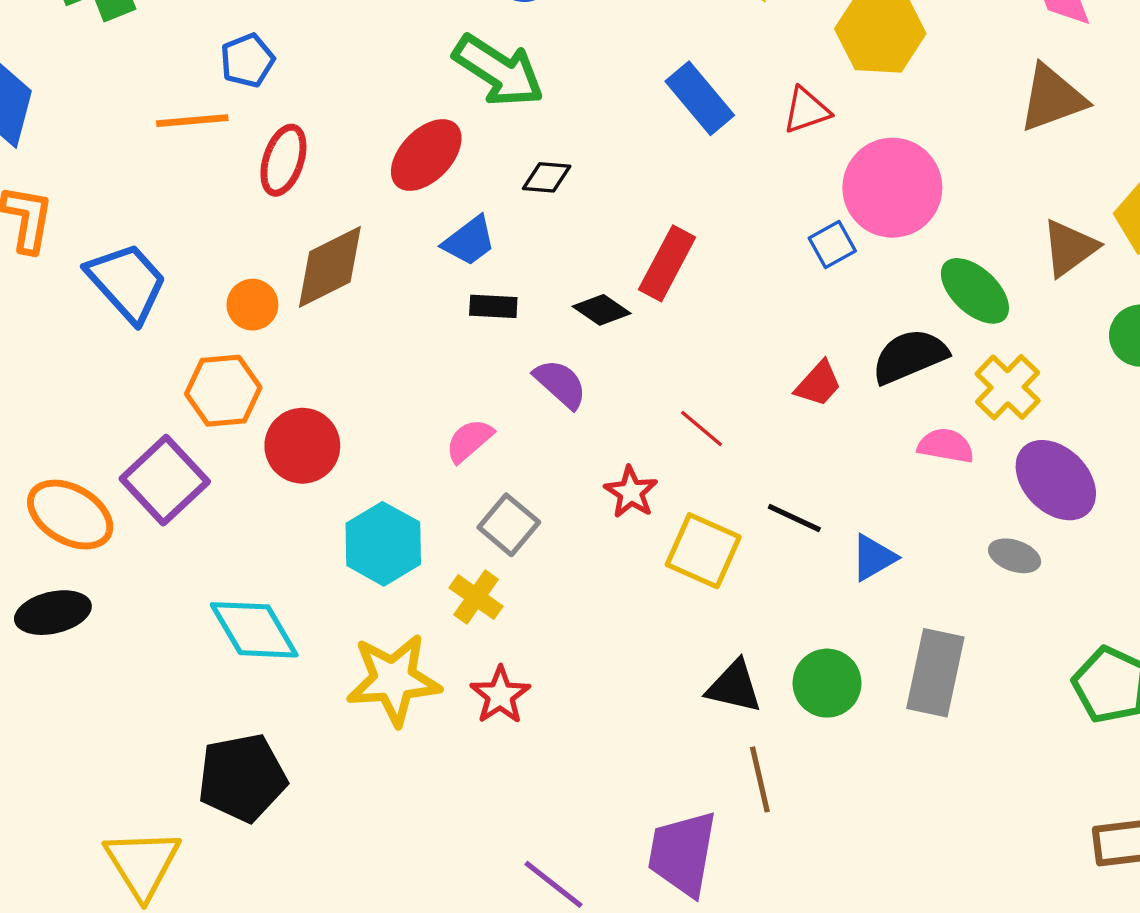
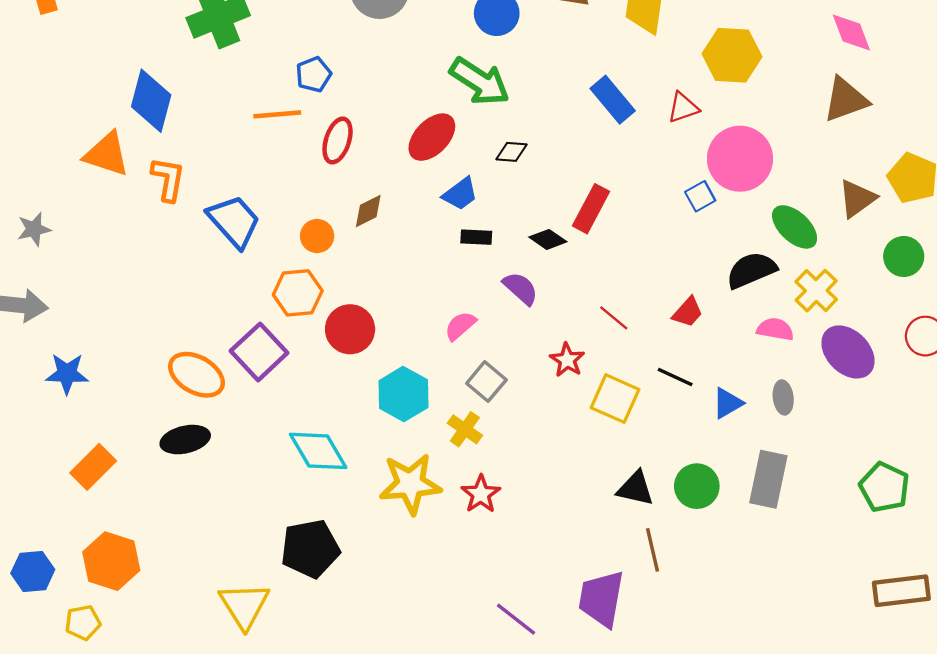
brown diamond: (330, 267) -> (368, 211), size x0.6
red trapezoid: (818, 384) -> (688, 312), moved
gray ellipse: (1015, 556) -> (783, 397), moved, turned 64

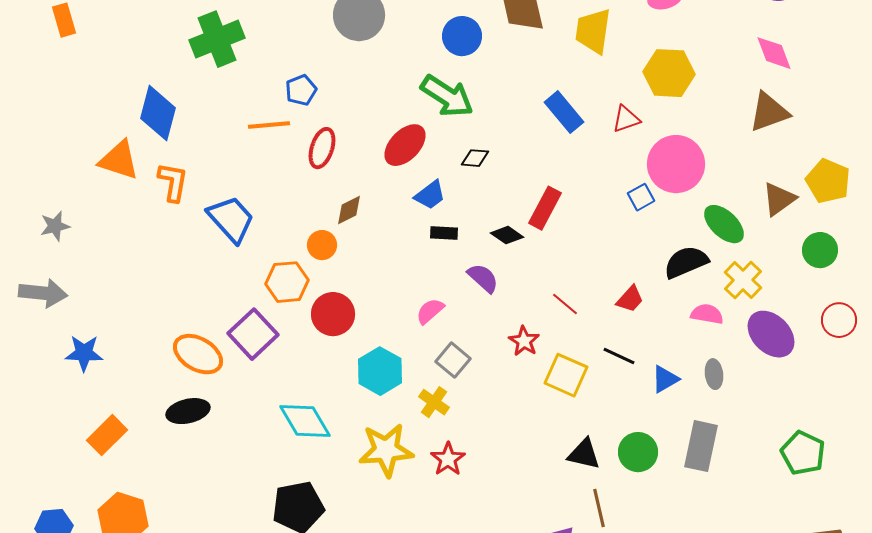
orange circle: (317, 236) -> (322, 245), moved

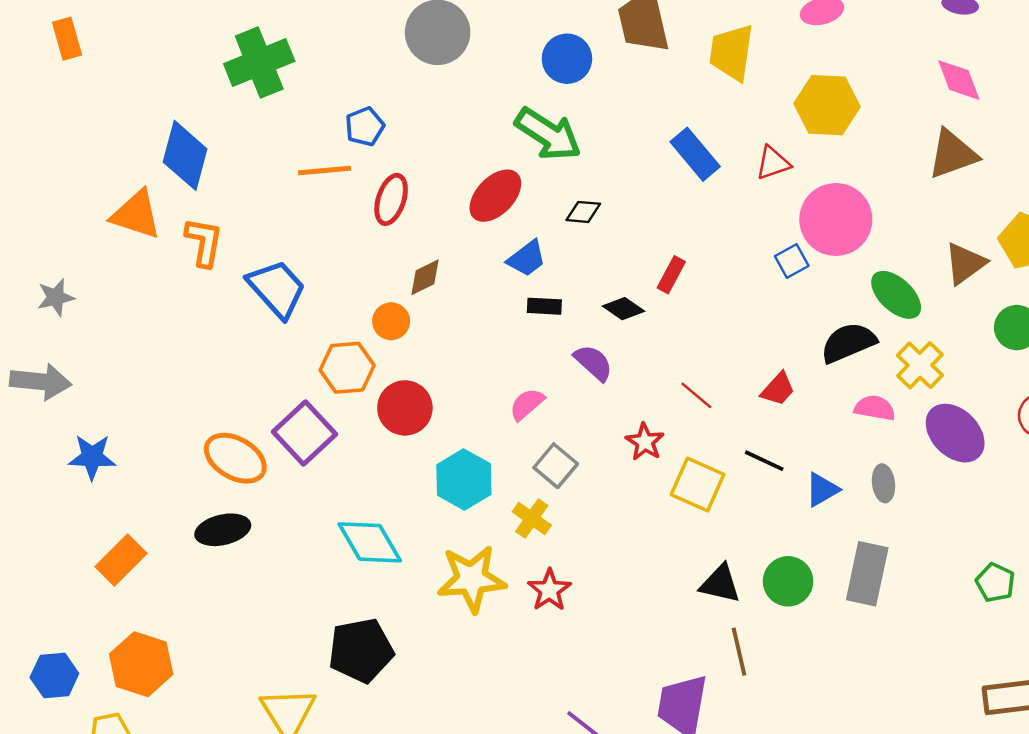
red rectangle: (545, 208) -> (671, 275), size x0.7
green pentagon: (803, 453) -> (995, 583), size x0.7

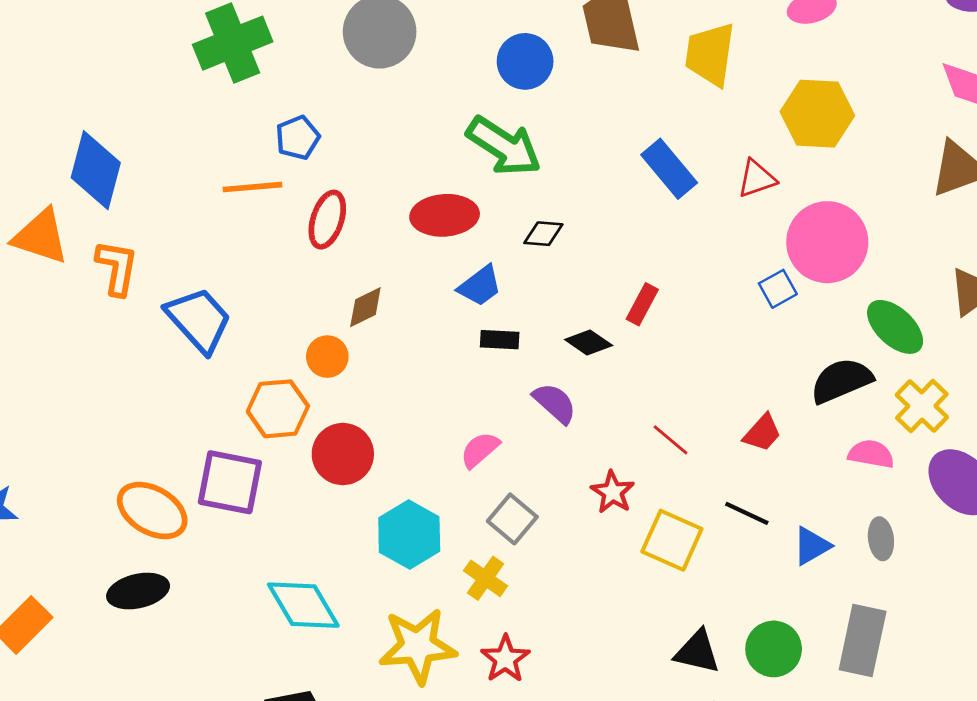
green cross: (259, 62) -> (233, 43), moved
red ellipse: (495, 196) -> (445, 215), turned 42
purple square: (304, 433) -> (230, 482), turned -36

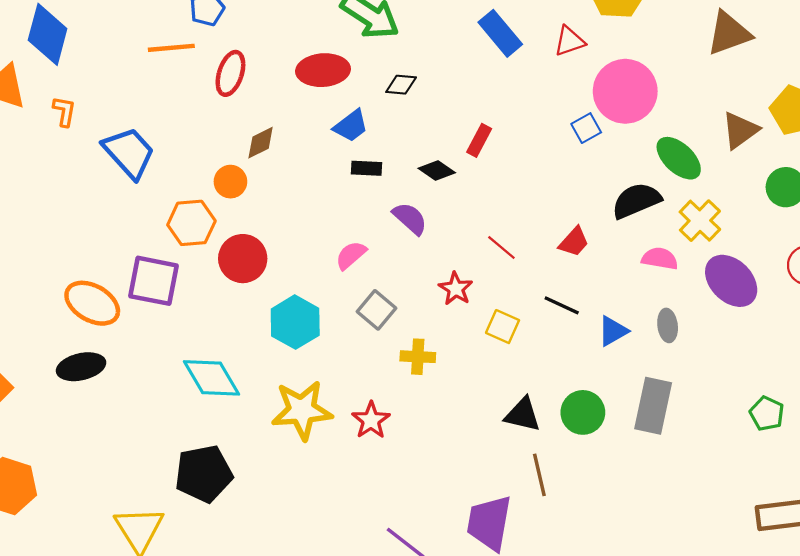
orange L-shape: (117, 268) -> (64, 111), size x0.7
yellow square: (672, 540) -> (503, 327), size x0.7
yellow cross: (485, 578) -> (418, 357), moved, turned -32

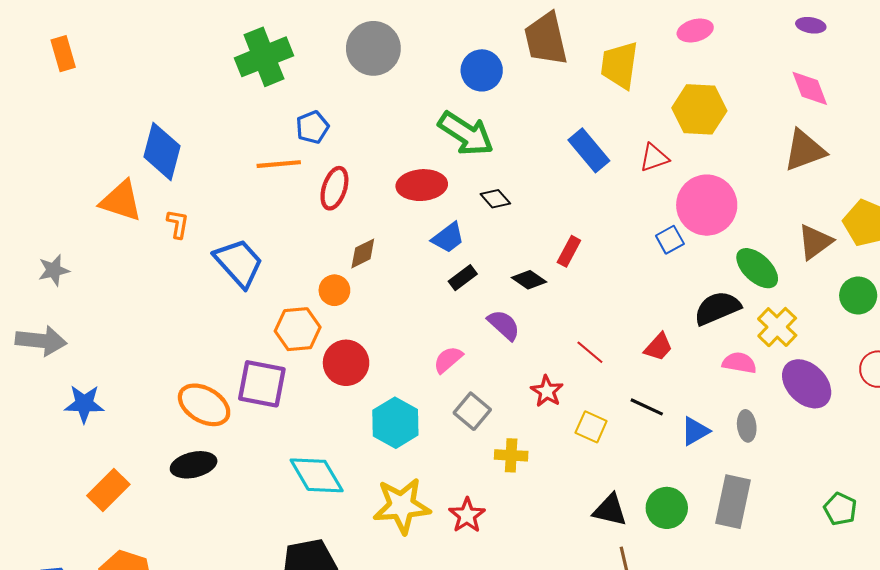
black diamond: (401, 85) -> (495, 199), turned 44
black rectangle: (367, 168) -> (463, 278), turned -40

